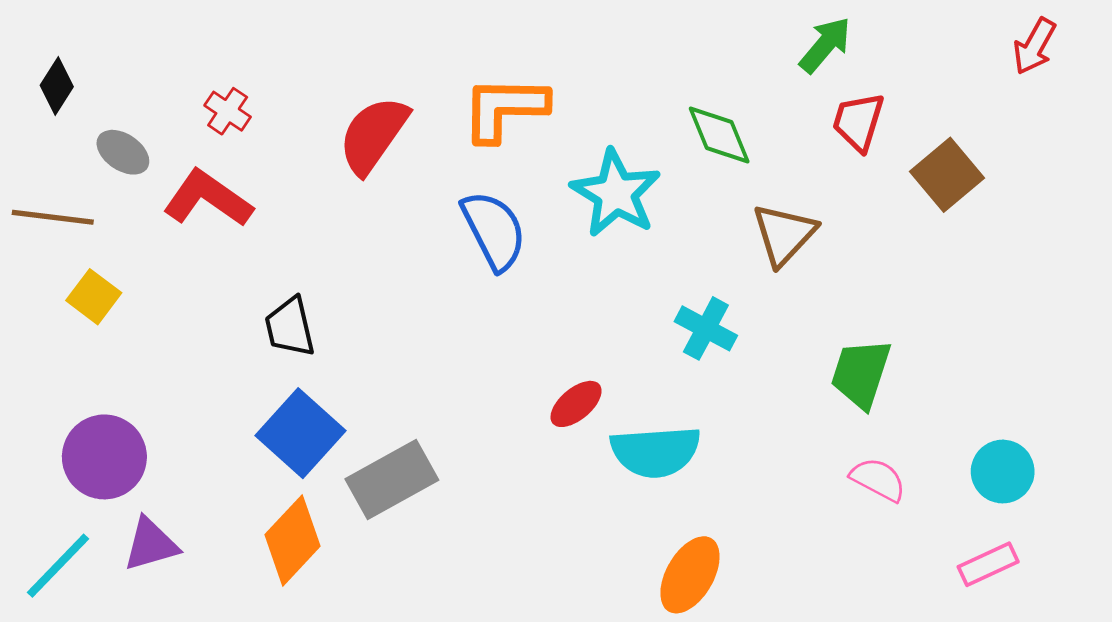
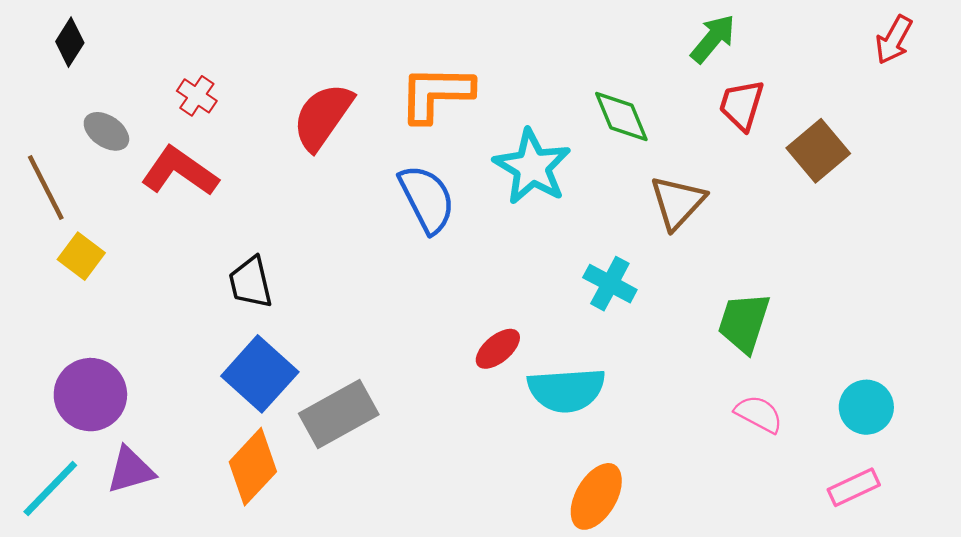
black diamond: (57, 86) -> (70, 42), moved
brown line: (53, 217) -> (46, 187), turned 56

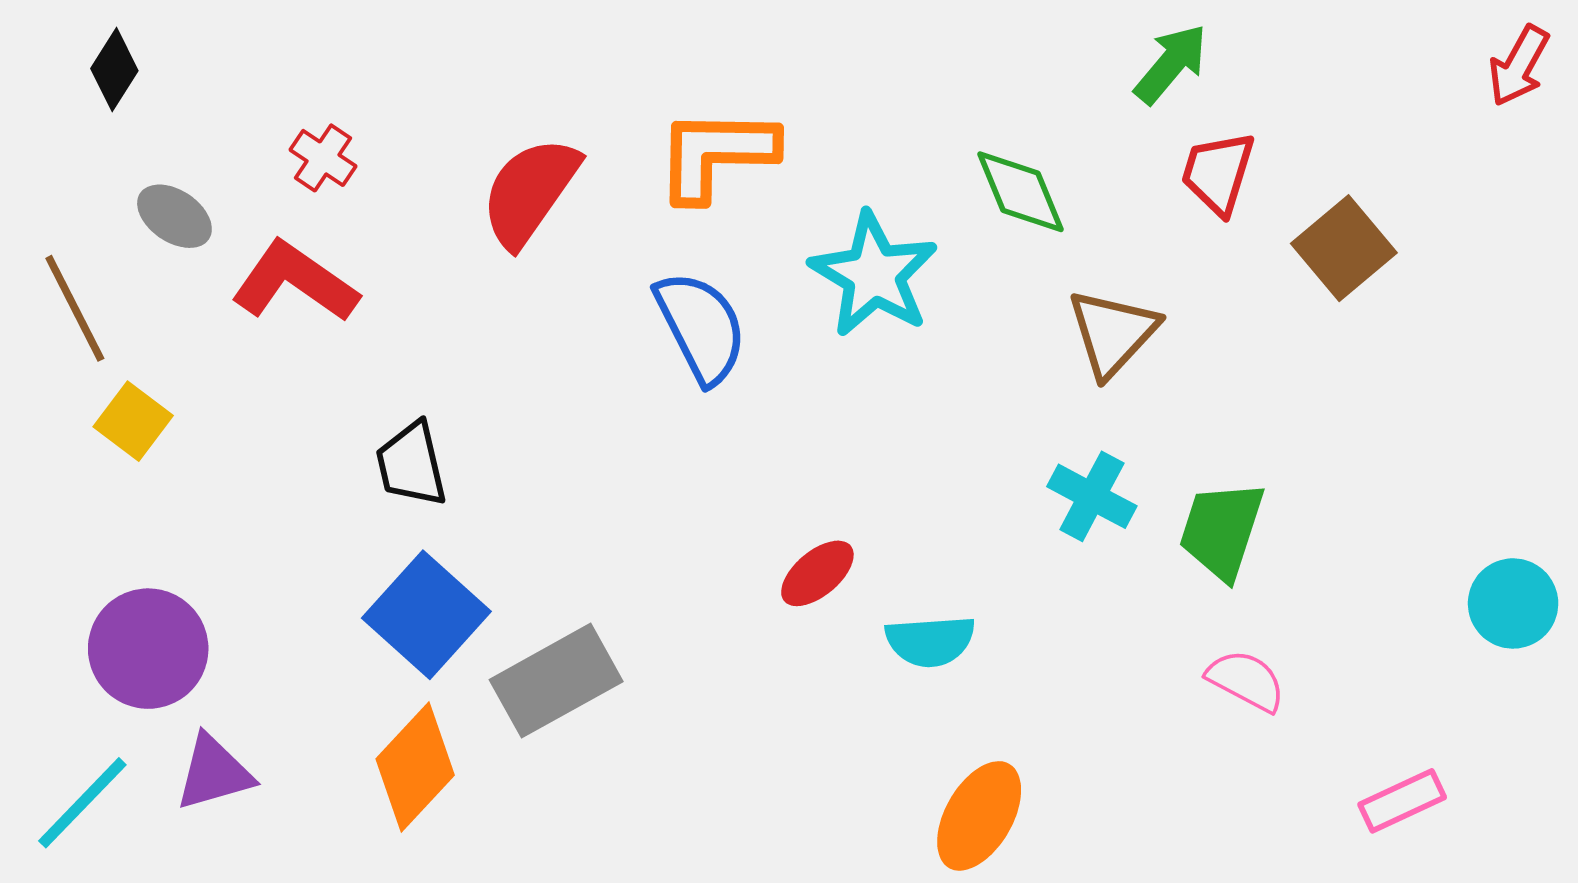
red arrow: (894, 40) -> (1519, 66), moved
cyan cross: (610, 284) -> (1092, 496), moved
cyan semicircle: (566, 390) -> (930, 641), size x0.7
cyan circle: (866, 407) -> (1513, 603), moved

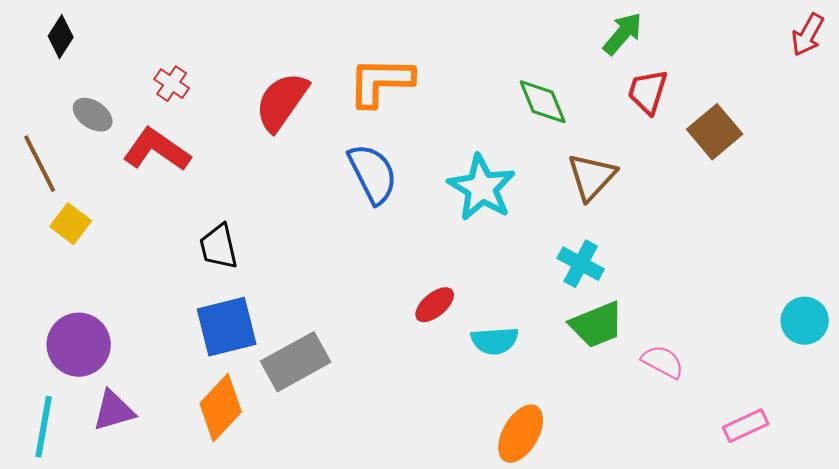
cyan star: (874, 274) -> (482, 188), moved
green trapezoid: (1222, 530) -> (597, 325), moved, turned -130
blue square: (426, 615) -> (227, 327), turned 34
cyan line: (82, 803) -> (44, 427), turned -34

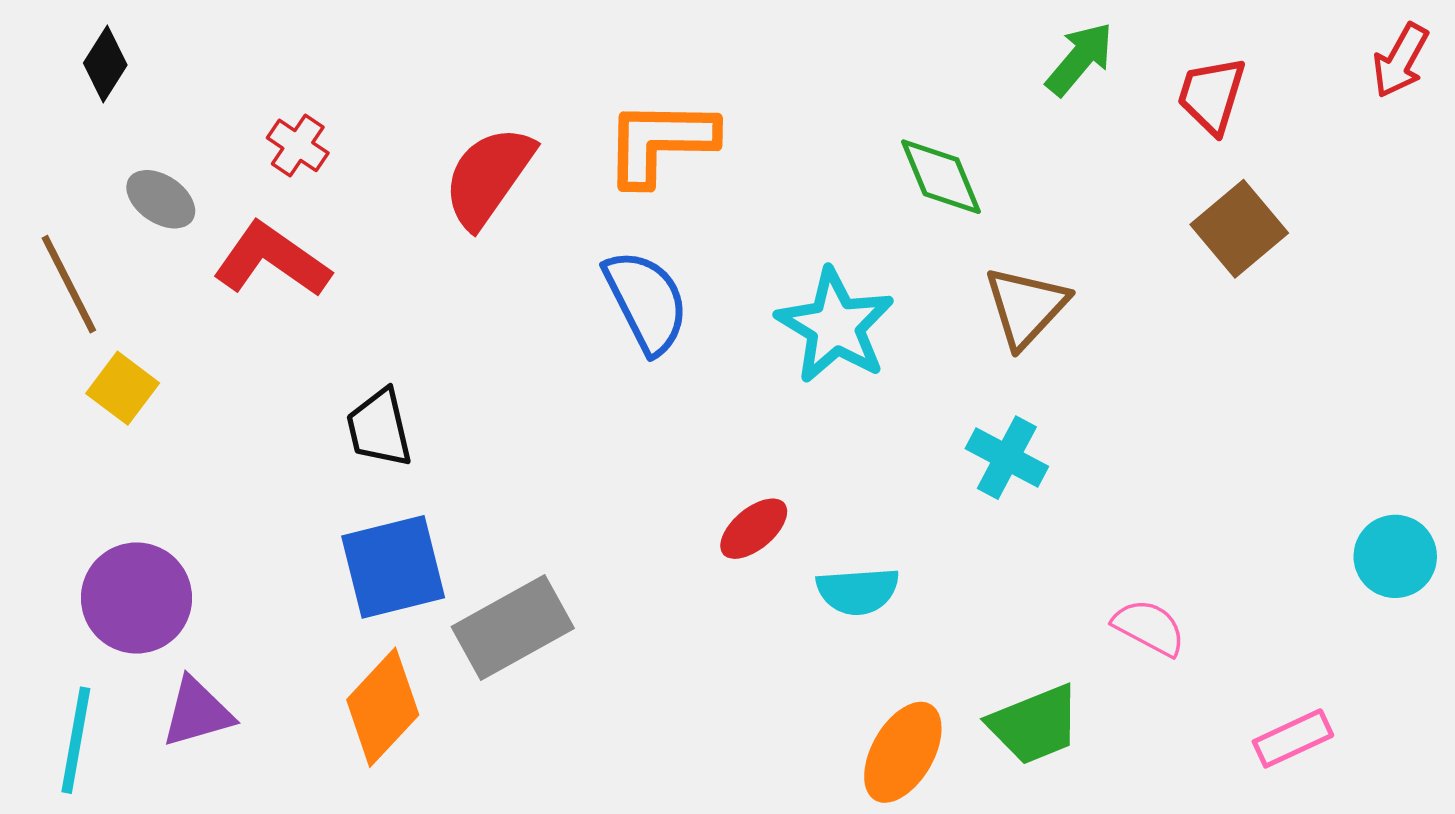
red trapezoid: (648, 92) -> (1211, 95), moved
green trapezoid: (597, 325) -> (1035, 725), moved

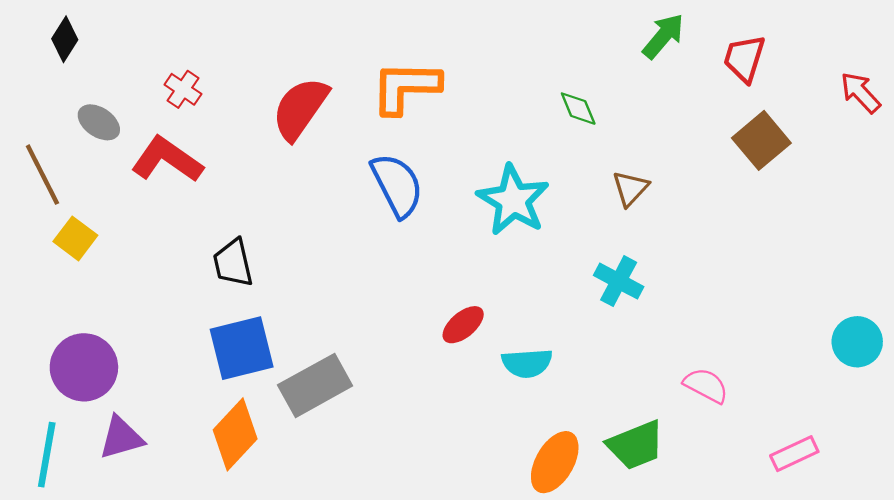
red arrow: (1400, 61) -> (860, 93), moved, turned 108
green diamond: (941, 177) -> (578, 109), size x0.7
brown triangle: (1026, 307) -> (630, 188), size x0.7

